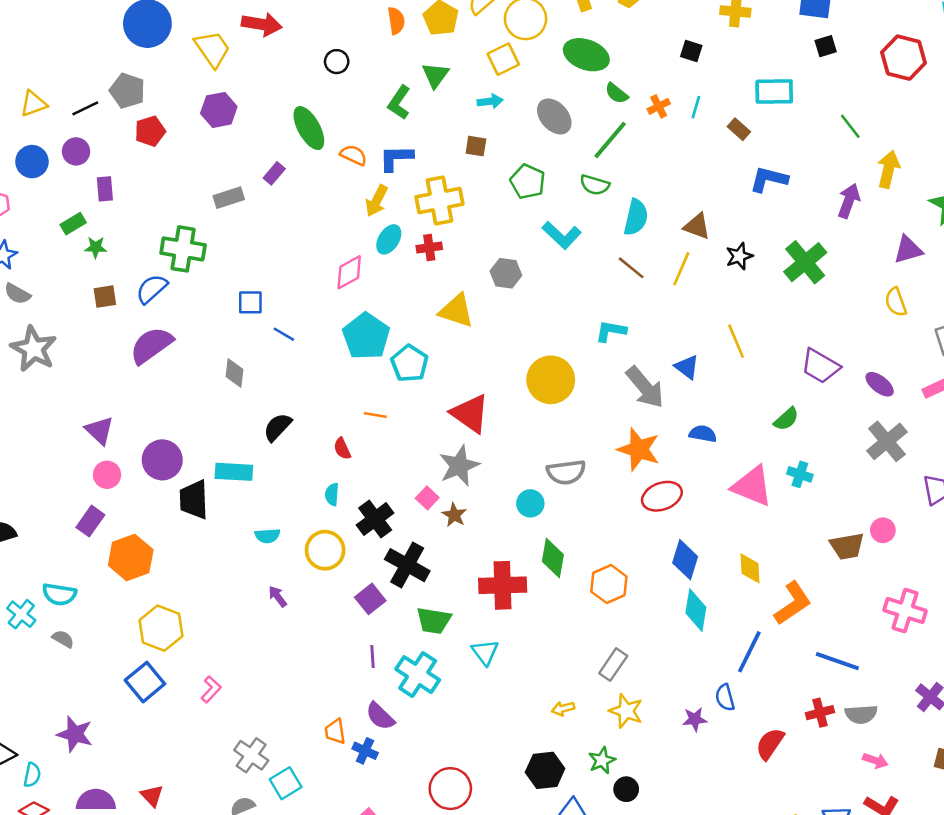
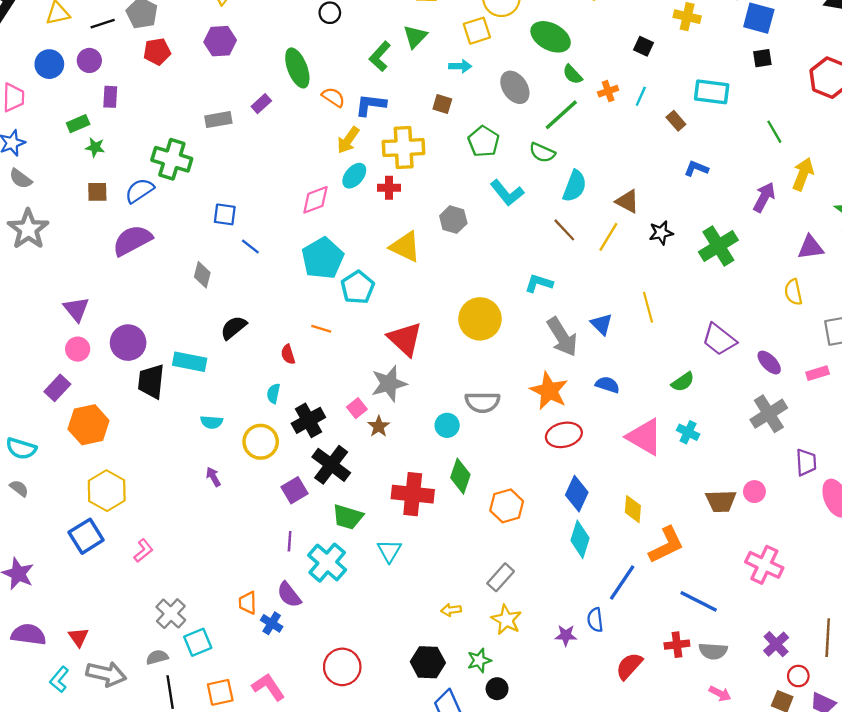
blue L-shape: (769, 179) -> (696, 169), size x0.7

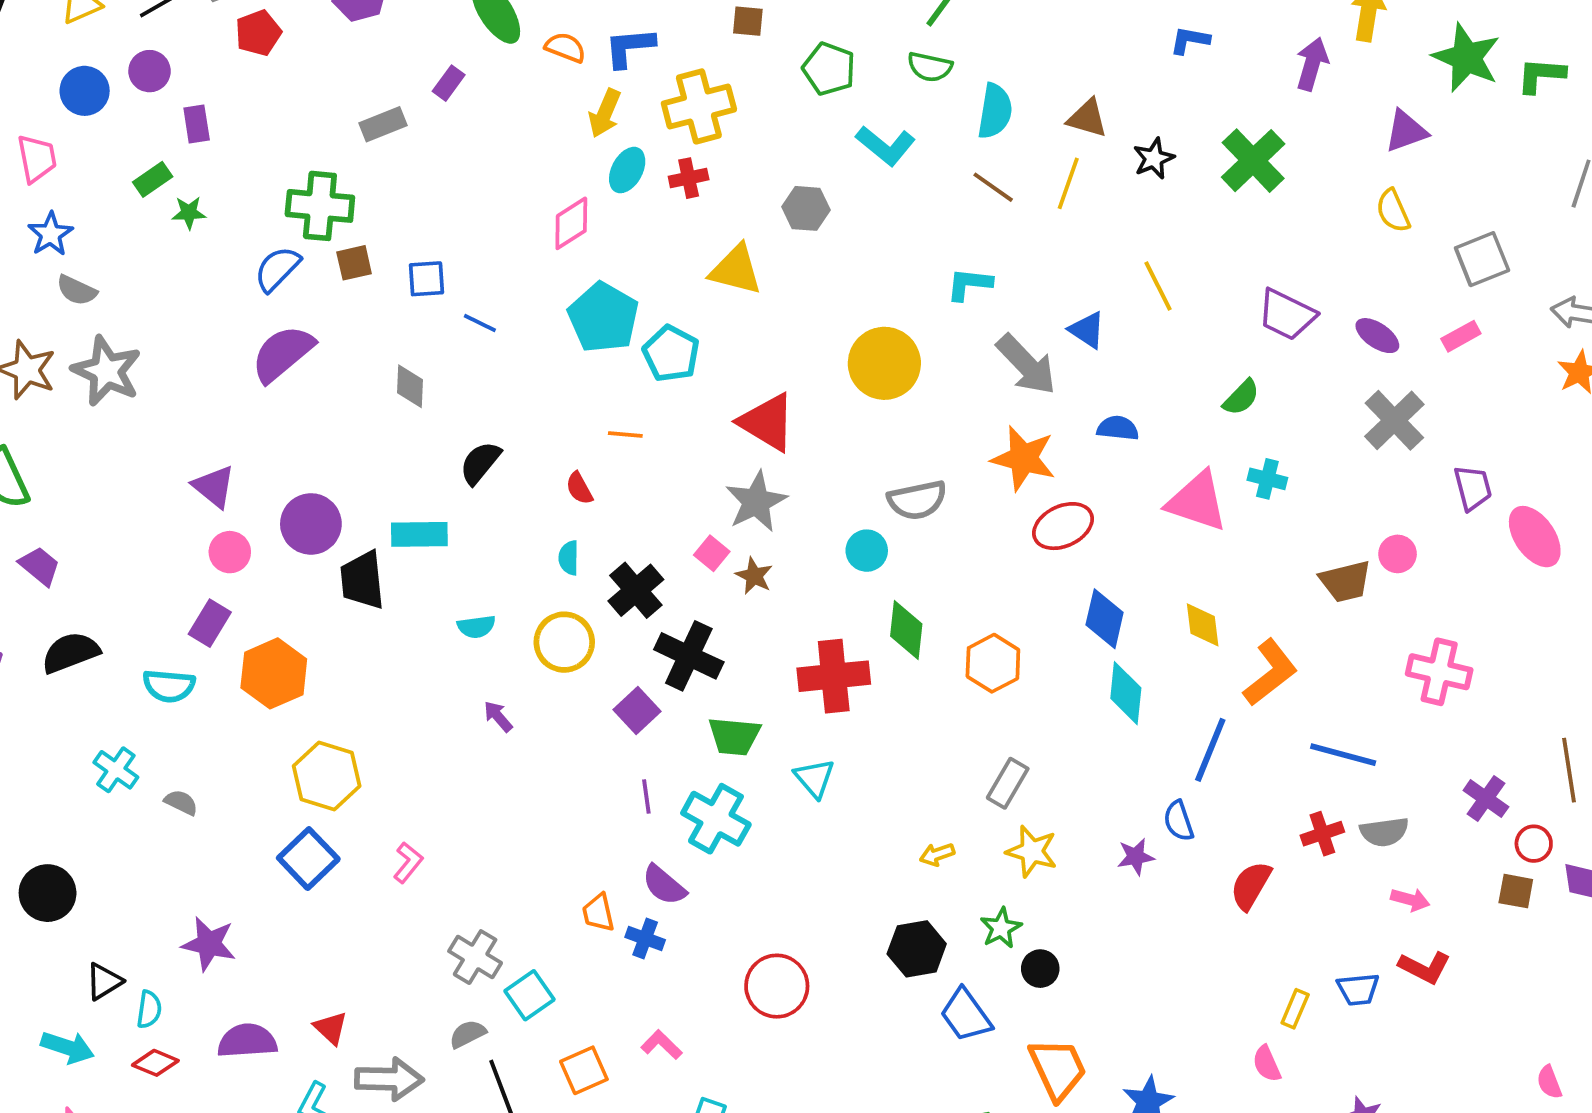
brown square: (97, 192) -> (354, 263), moved
cyan semicircle: (21, 449) -> (169, 686), moved
pink L-shape: (268, 687) -> (662, 1045), size x0.7

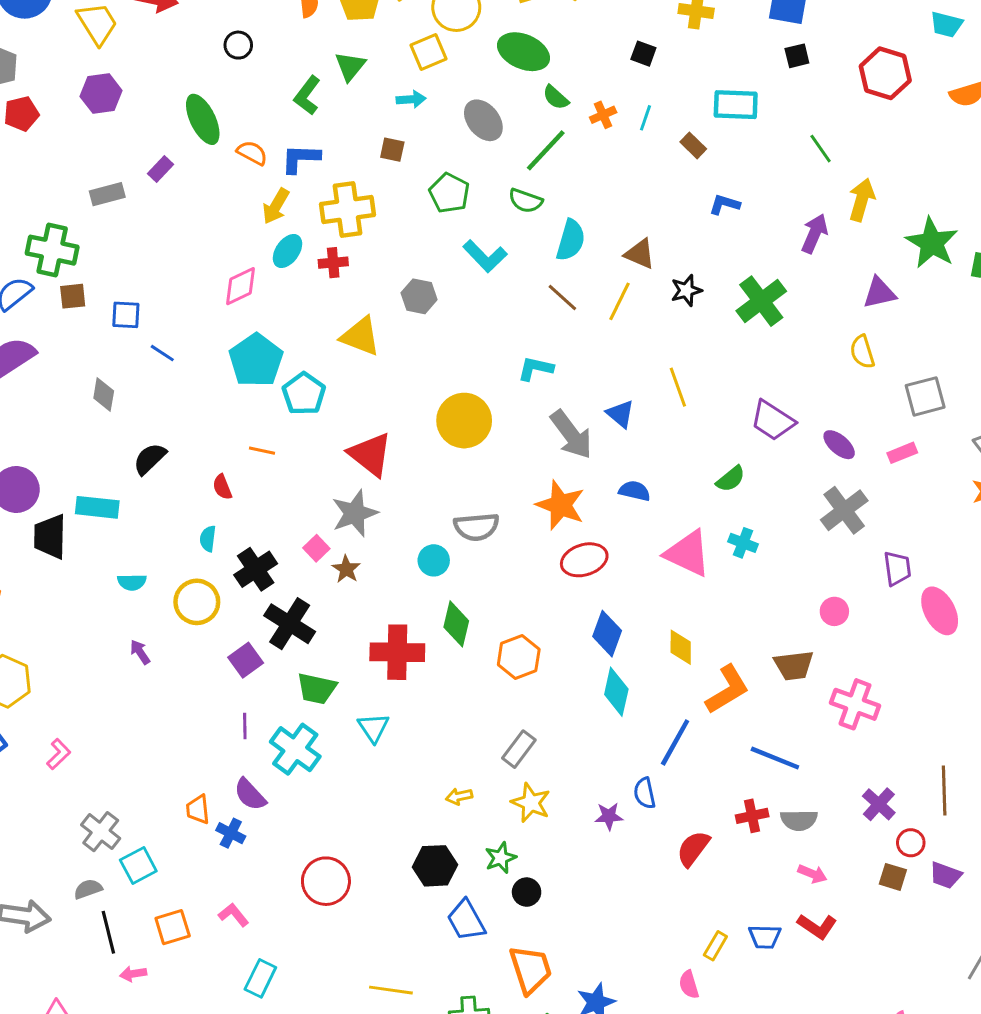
brown trapezoid: (1345, 581) -> (794, 665), moved

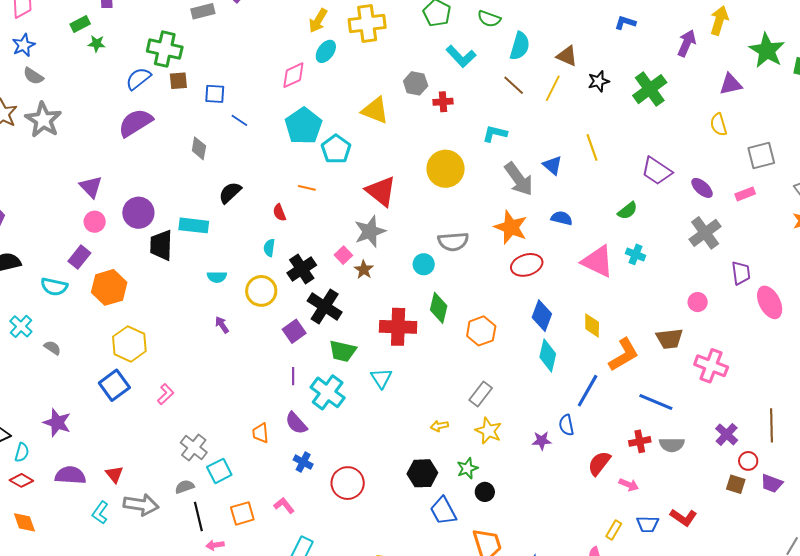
red cross: (333, 263) -> (443, 102), moved
blue cross: (231, 833) -> (303, 462), moved
pink arrow: (812, 874) -> (629, 485), moved

